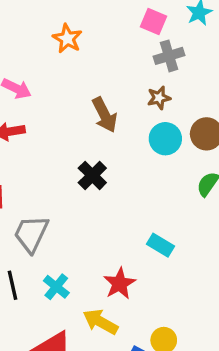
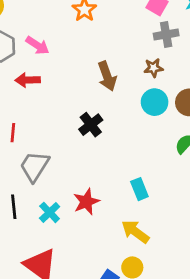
cyan rectangle: (160, 245) -> (139, 189), turned 30
red star: (120, 283) -> (86, 202), moved
yellow arrow: (100, 322) -> (135, 232), moved

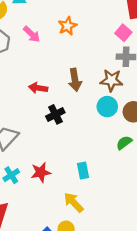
pink arrow: (37, 45) -> (32, 34), moved
brown star: (153, 68) -> (111, 80), size x1.5
red arrow: (28, 80) -> (38, 88), moved

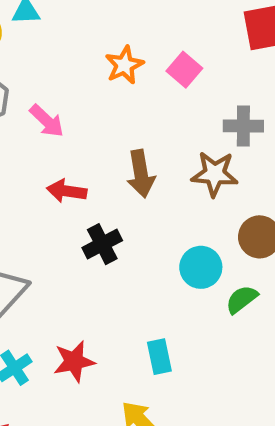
pink square: (123, 33) -> (184, 70), moved
pink arrow: (32, 34) -> (47, 121), moved
cyan circle: (107, 107) -> (201, 267), moved

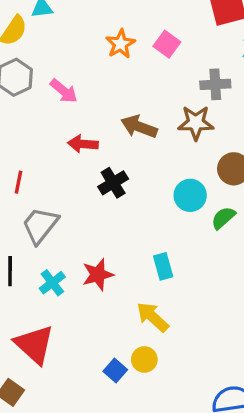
brown arrow: (141, 174) -> (139, 127), turned 124

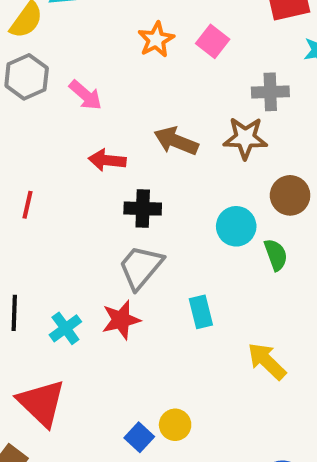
black cross: (113, 183) -> (143, 209), turned 32
green semicircle: (223, 218) -> (276, 255), turned 110
gray trapezoid: (40, 225) -> (141, 267), moved
yellow arrow: (153, 317) -> (267, 361), moved

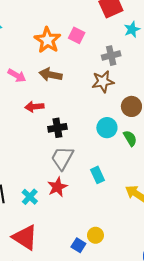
orange star: (156, 40) -> (47, 40), size x1.4
brown arrow: (176, 141) -> (51, 75), moved

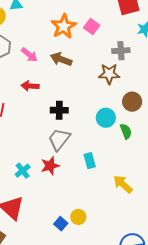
red arrow: (34, 107) -> (30, 86), moved

